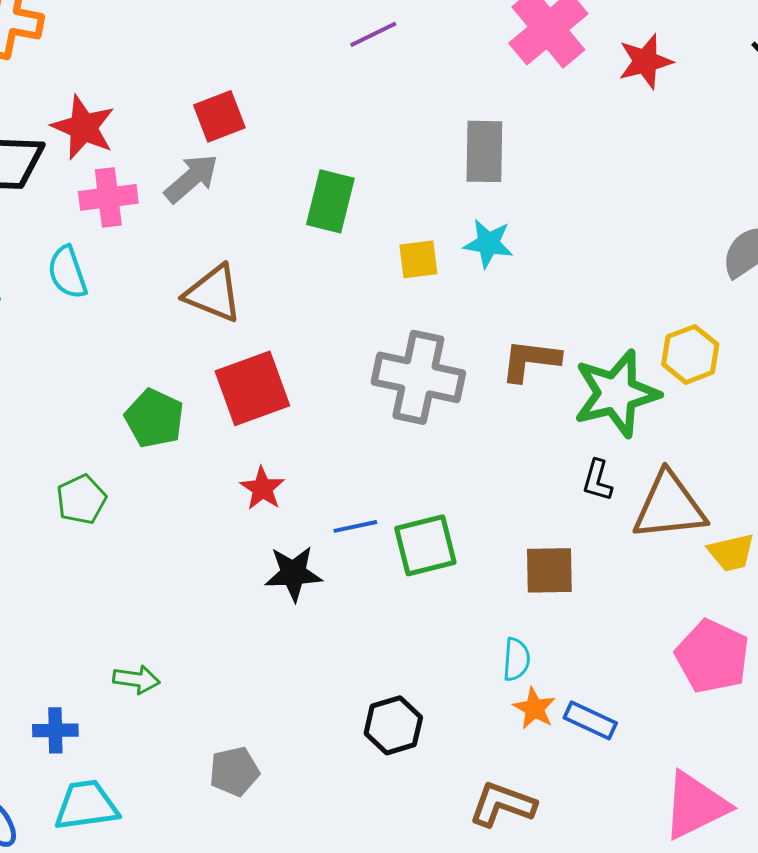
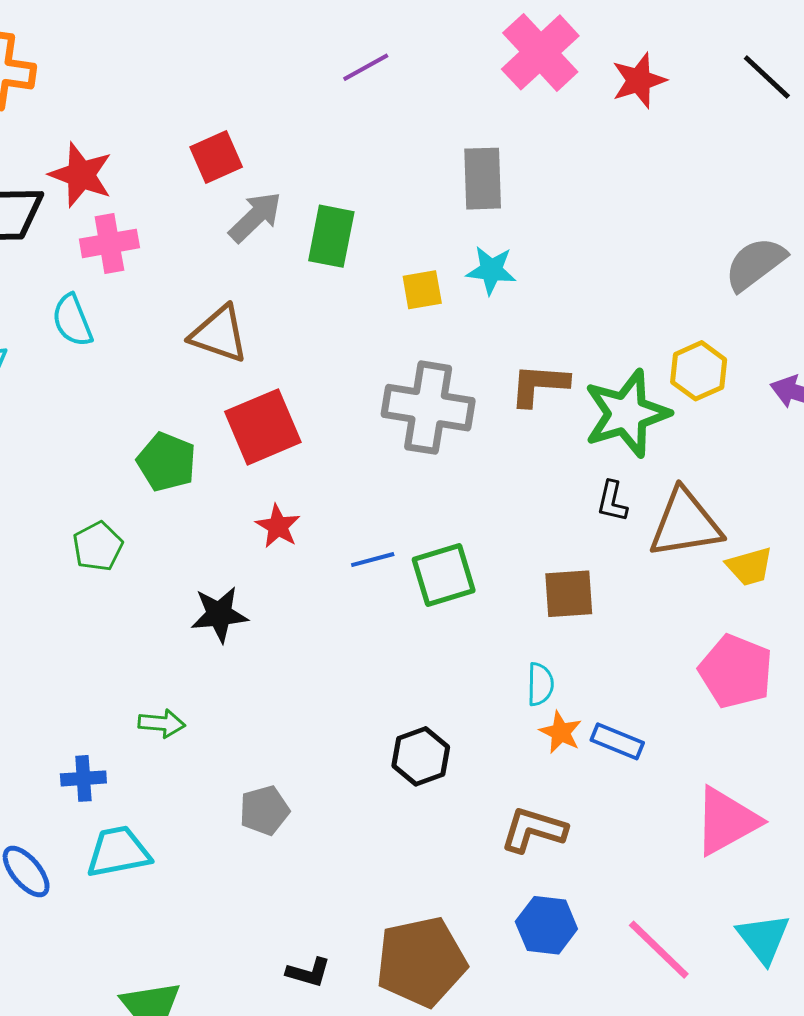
gray arrow: (191, 178) -> (255, 217), moved
black star: (293, 573) -> (219, 614), moved

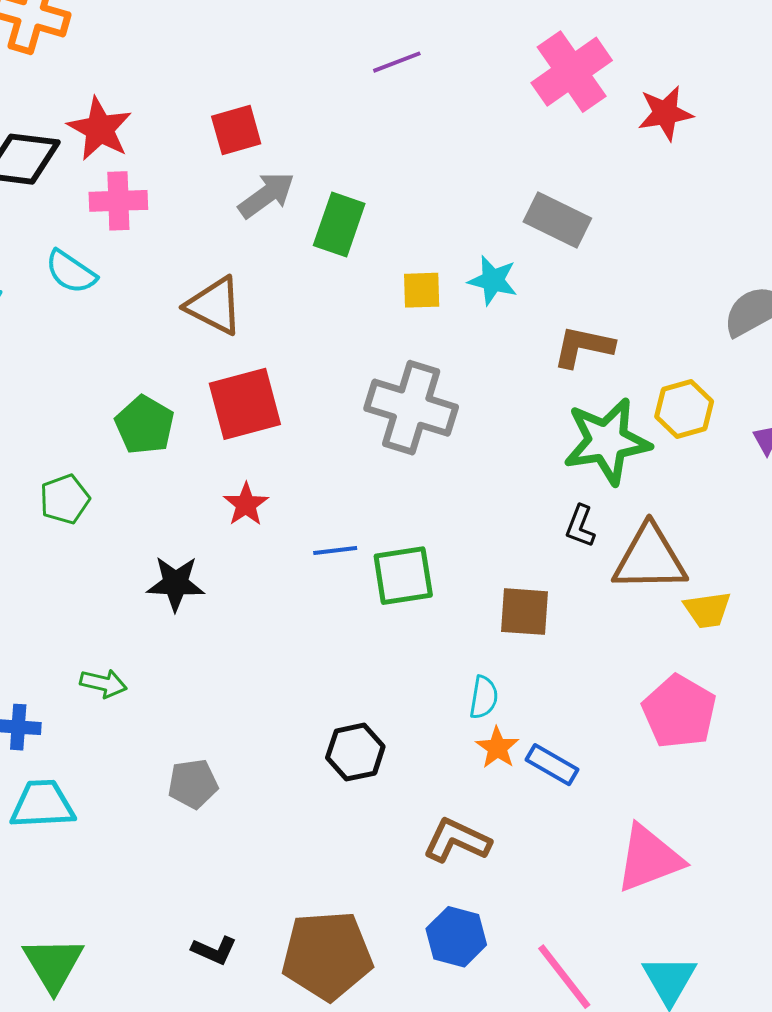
gray rectangle: (483, 179) -> (557, 220), moved, turned -70
cyan semicircle: (72, 320) -> (71, 272), turned -42
brown L-shape: (539, 385) -> (583, 347), moved

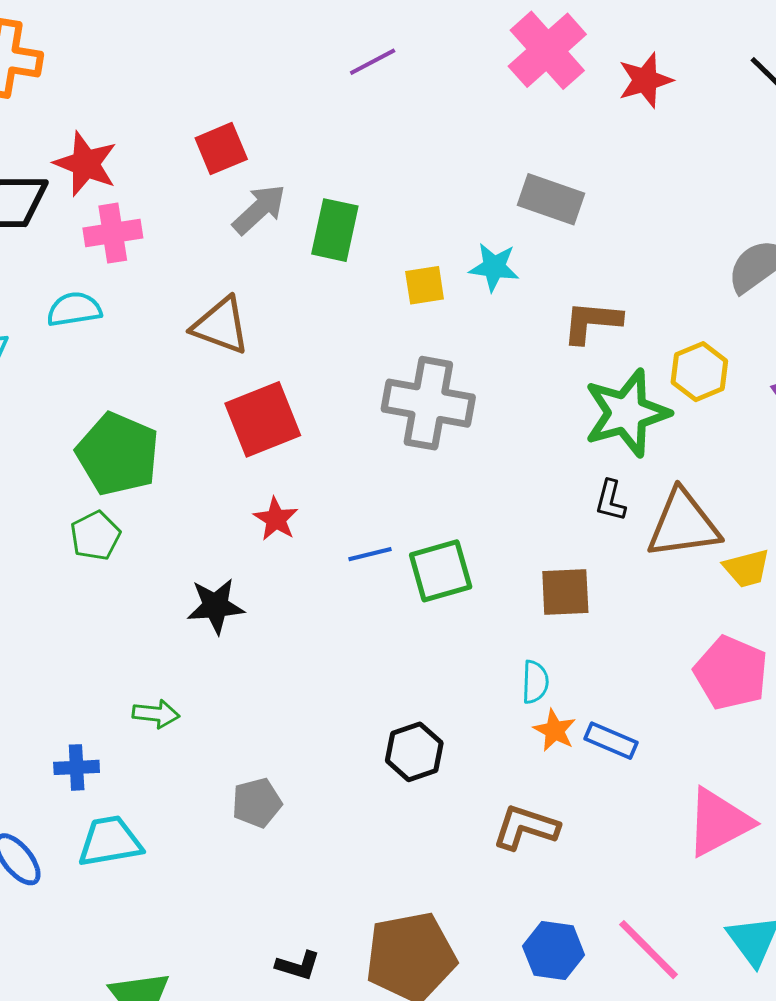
cyan semicircle: (71, 272) -> (74, 309), turned 144
green pentagon: (145, 425) -> (118, 454), moved, size x1.4
blue hexagon: (456, 937) -> (554, 951), moved

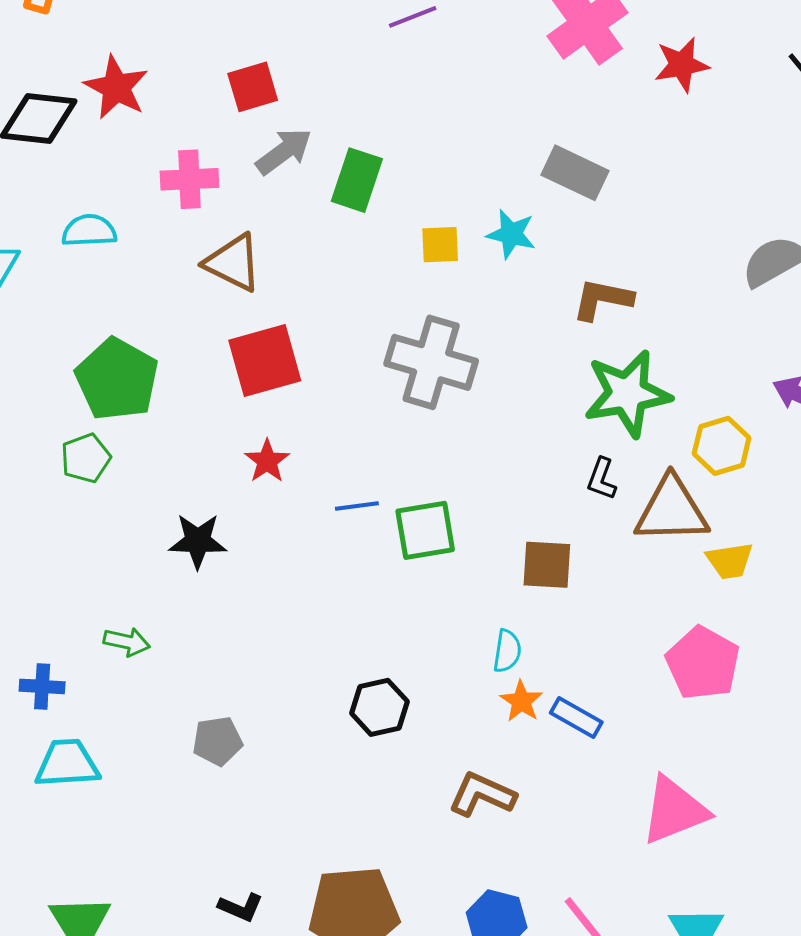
pink cross: (113, 233) -> (189, 179), moved
yellow hexagon: (699, 372) -> (722, 446), moved

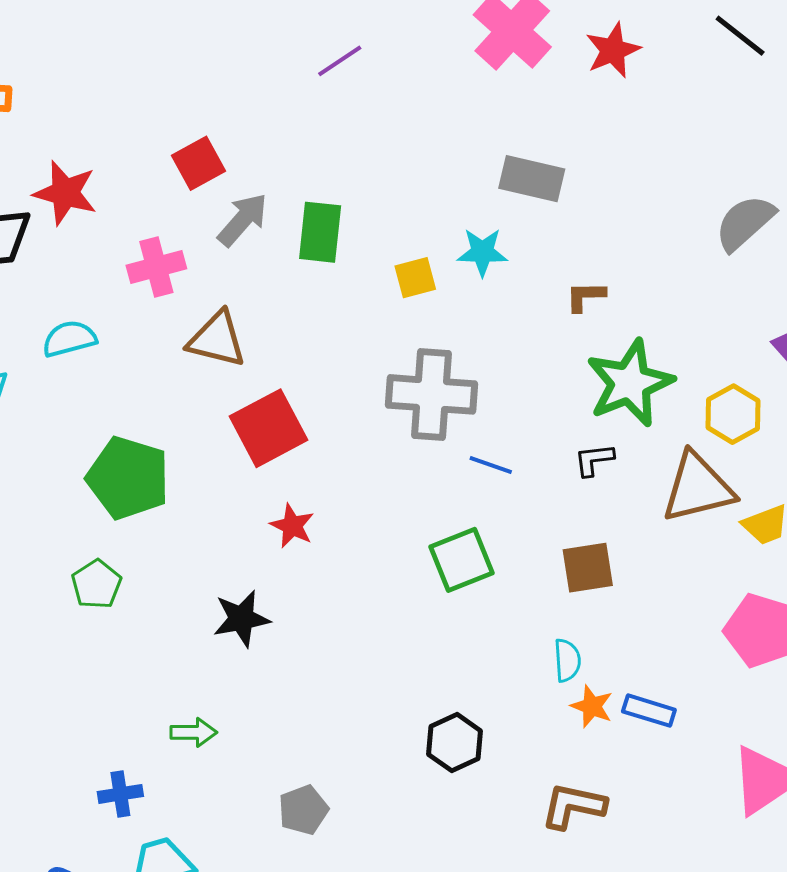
brown L-shape: (602, 299) -> (585, 296), size x0.7
green pentagon: (86, 458) -> (96, 584), moved
black L-shape: (602, 479) -> (594, 460), moved, turned 75
blue line: (357, 506) -> (491, 465), moved, turned 39

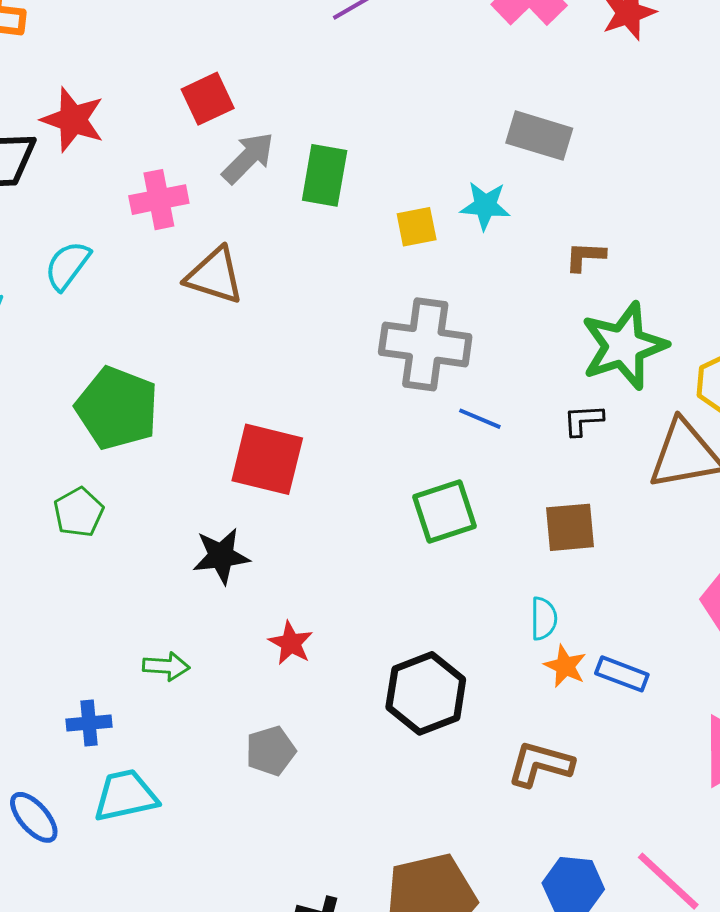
cyan semicircle: (69, 339) -> (67, 265), turned -42
red square: (269, 428) -> (267, 459), moved, turned 38
red star: (292, 526) -> (291, 643), moved
black hexagon: (455, 743) -> (426, 693), size x1.4

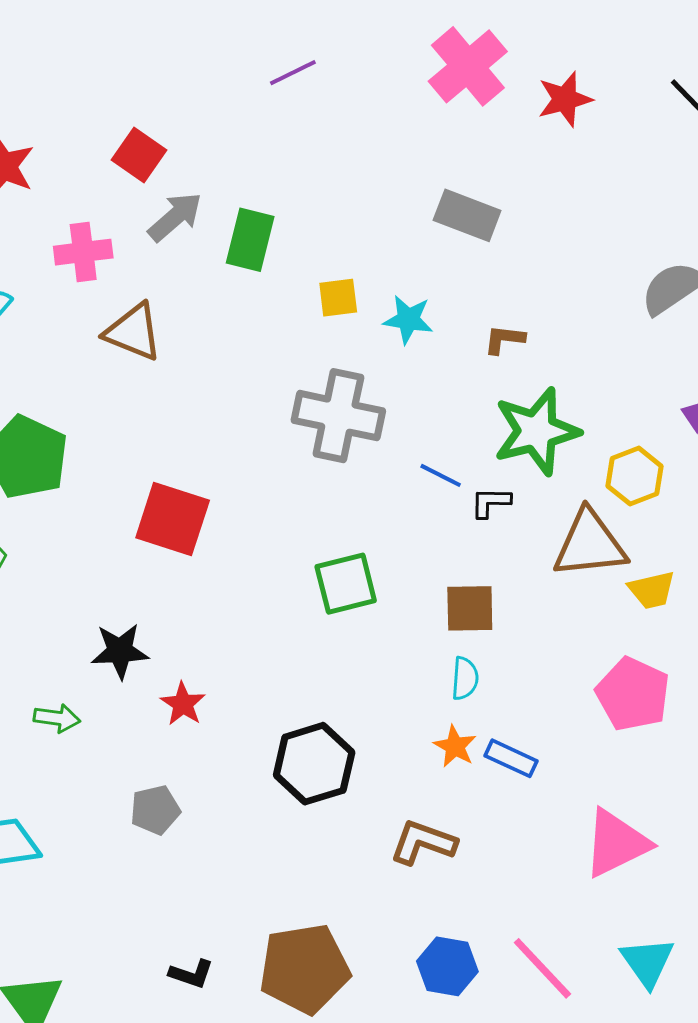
red square: (208, 99) -> (139, 155), turned -34
cyan star: (485, 206) -> (408, 319), moved
blue line: (480, 419) -> (441, 475), moved
black star: (221, 556) -> (120, 651), moved
cyan semicircle: (544, 618) -> (465, 678), moved

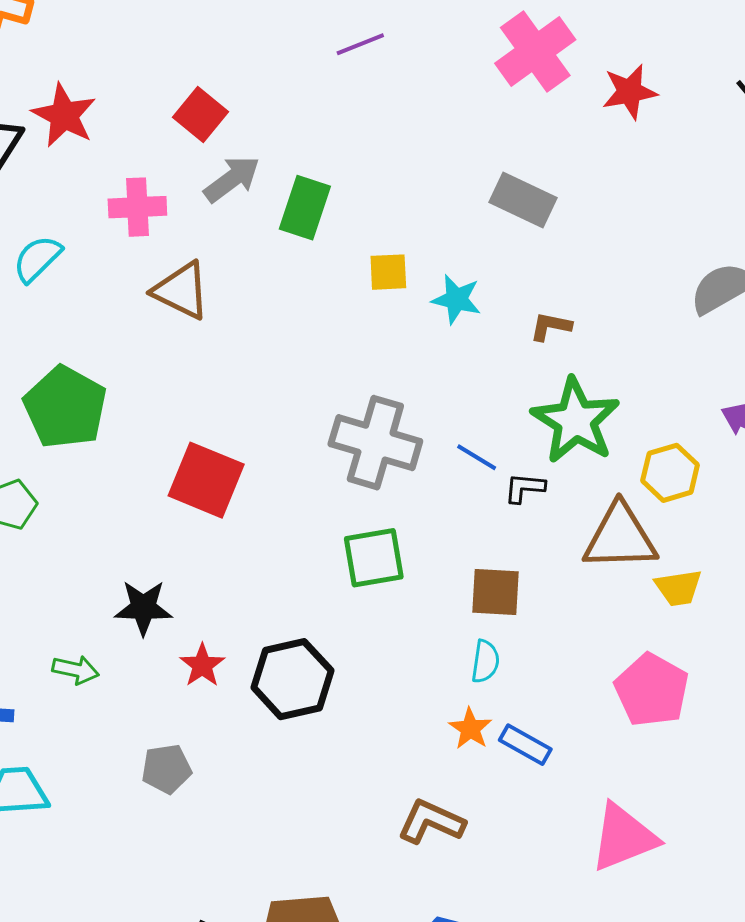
gray cross: (338, 416) -> (375, 443), moved
green star: (536, 431) -> (576, 421), turned -30
black hexagon: (314, 764) -> (292, 679), moved

